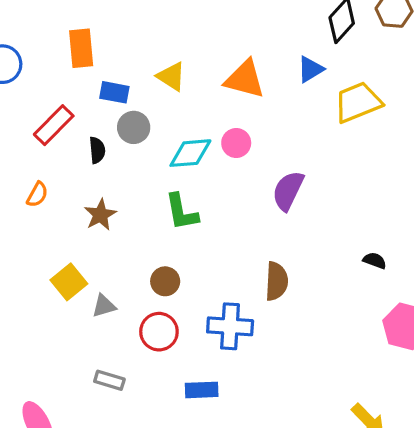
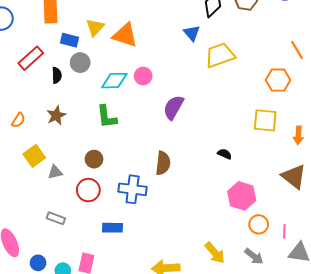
blue triangle: (310, 69) -> (192, 33), turned -42
yellow triangle: (171, 76) -> (95, 27), moved, turned 36
orange triangle: (245, 79) -> (125, 35), moved
orange semicircle: (37, 195) -> (18, 120), moved

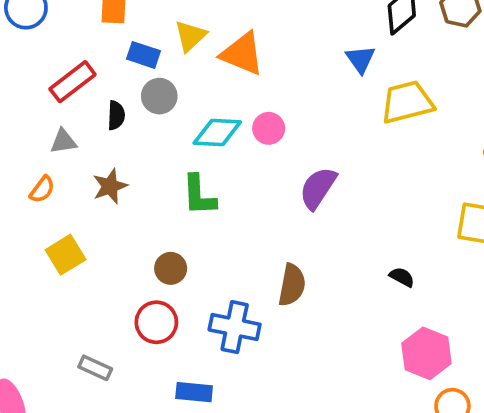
gray triangle: (55, 172) -> (63, 141), moved

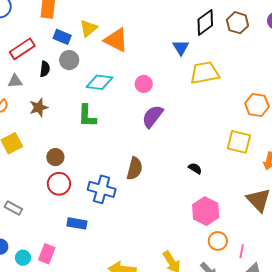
pink circle: (269, 128) -> (144, 84), moved
brown circle: (171, 268) -> (55, 157), moved
gray rectangle: (95, 368) -> (13, 208), moved

